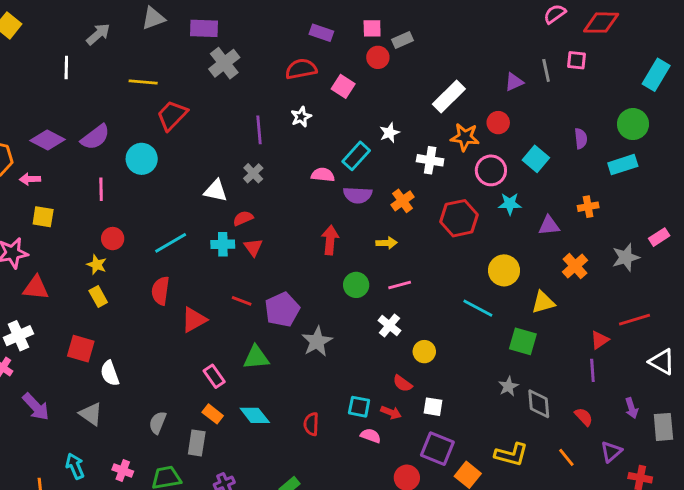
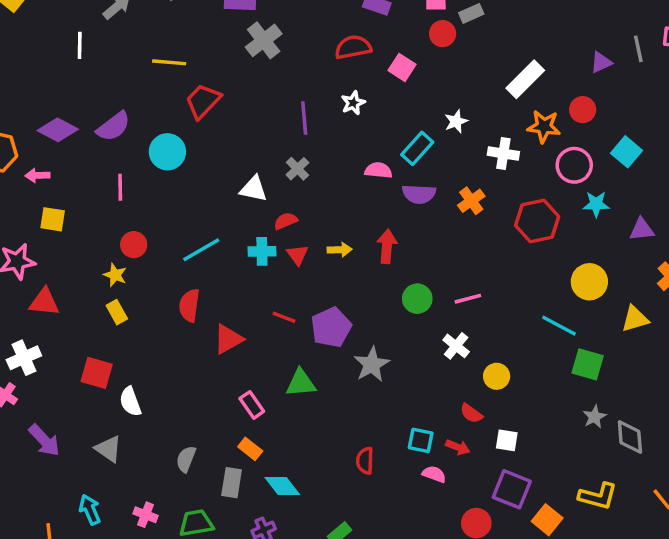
yellow arrow: (387, 243) -> (340, 250), moved
green square: (523, 341) -> (588, 364), moved
cyan diamond: (255, 415) -> (282, 486), moved

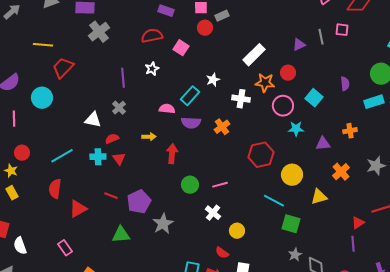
red hexagon: (537, 221) -> (261, 155), moved
yellow arrow: (340, 250) -> (149, 137), moved
pink rectangle: (252, 405) -> (65, 248), moved

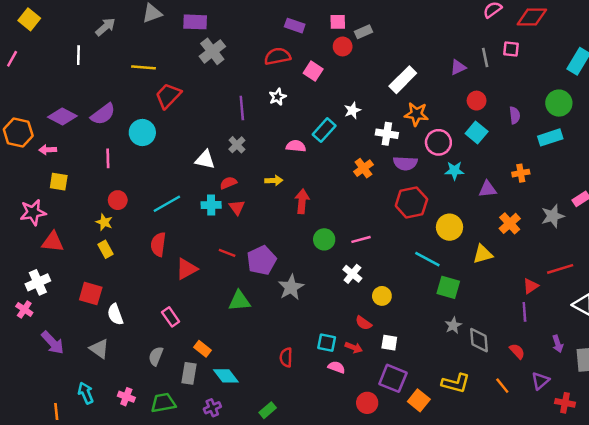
red circle: (288, 73) -> (477, 101), moved
purple semicircle: (191, 123) -> (405, 163), moved

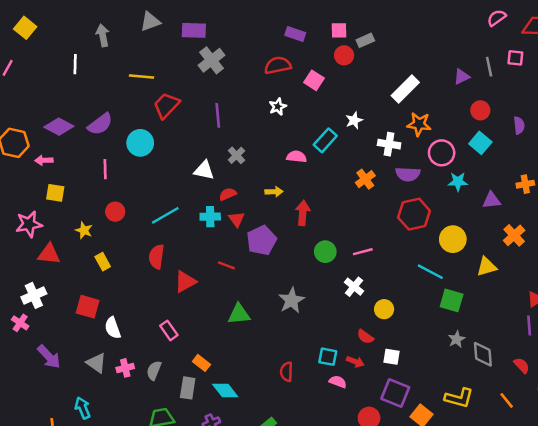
gray arrow: (105, 27) -> (103, 35), turned -60
purple line: (242, 108) -> (218, 115), moved
yellow star: (104, 222) -> (84, 230), moved
purple pentagon: (261, 260) -> (261, 240), moved
pink cross: (126, 397) -> (125, 368), moved, turned -35

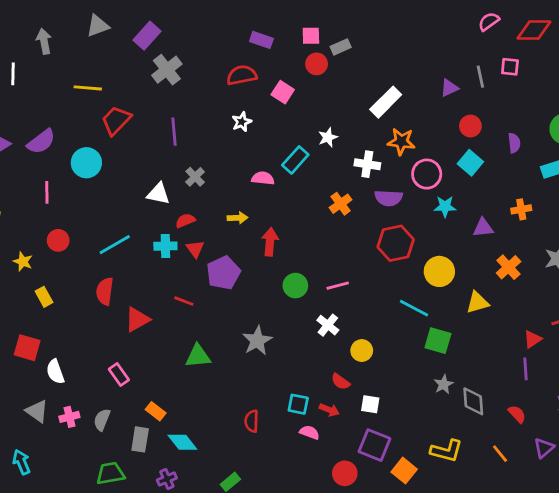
purple rectangle: (194, 30) -> (147, 36), turned -50

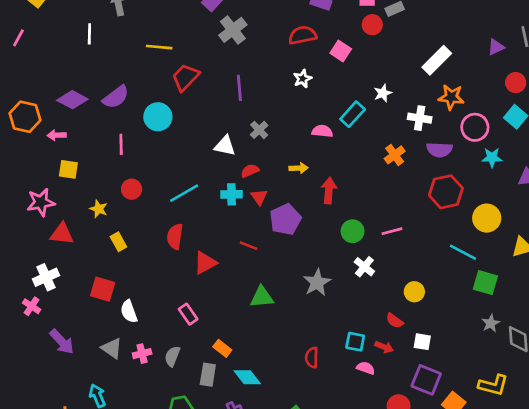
white cross: (328, 325) -> (364, 267), moved

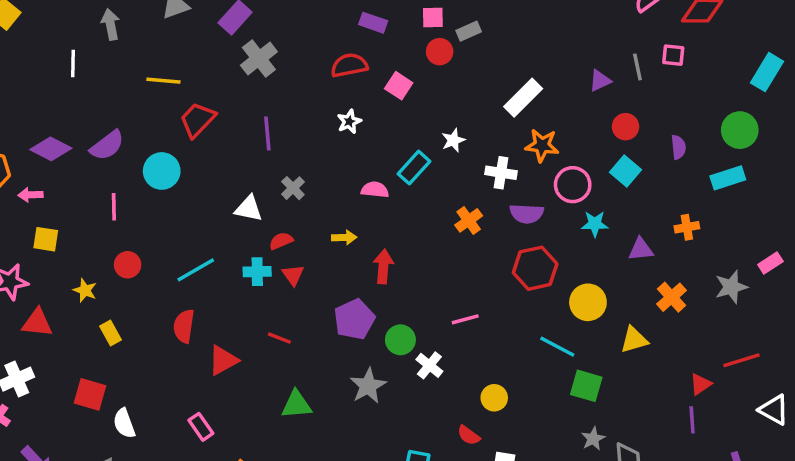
purple pentagon: (285, 219) -> (354, 319), moved
green circle: (353, 231) -> (400, 340), moved

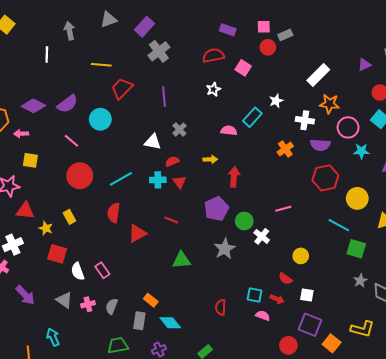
pink line: (114, 207) -> (72, 141), turned -49
red circle: (128, 265) -> (80, 176), size x1.6
yellow star: (85, 290) -> (46, 228), moved
pink rectangle: (201, 427) -> (102, 270), moved

